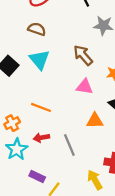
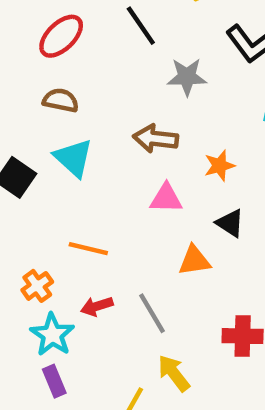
brown arrow: (83, 55) -> (155, 139), turned -35
purple rectangle: (37, 176) -> (54, 381), moved, turned 49
yellow arrow: (95, 180) -> (174, 373), moved

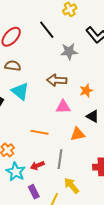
orange line: (88, 249) -> (39, 132), moved
red arrow: (97, 306) -> (37, 165), moved
gray line: (152, 313) -> (60, 159), turned 42
purple rectangle: (54, 381) -> (34, 192), moved

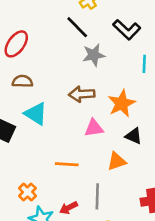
black line: (47, 30) -> (77, 27), moved
orange star: (86, 91) -> (122, 103), size x1.5

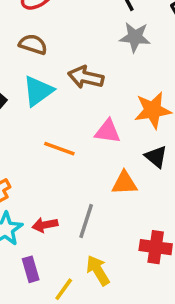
brown arrow: (82, 94) -> (86, 77), moved
cyan triangle: (36, 114) -> (38, 91), turned 35
orange line: (67, 164) -> (59, 149), moved

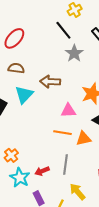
gray star: (135, 37) -> (74, 53), turned -30
orange line: (59, 149) -> (62, 133), moved

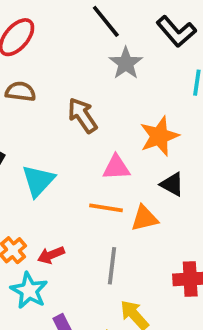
brown arrow: (50, 82) -> (82, 115), turned 54
cyan triangle: (24, 95) -> (38, 181), moved
red arrow: (42, 171) -> (51, 255), moved

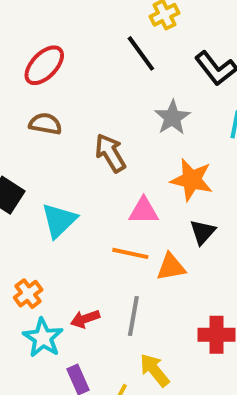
gray star: (126, 63) -> (172, 118), moved
orange star: (159, 136) -> (192, 180), turned 30
black triangle: (172, 184) -> (203, 232), turned 40
red arrow: (51, 255) -> (85, 319), moved

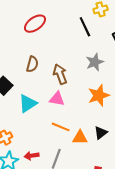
brown semicircle: (45, 124) -> (32, 64), moved, turned 84
orange star: (192, 180) -> (99, 95), turned 30
pink triangle: (144, 211) -> (57, 99), moved
black triangle: (203, 232) -> (101, 133), moved

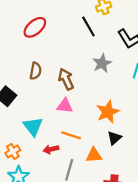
orange star: (99, 95) -> (108, 112), moved
cyan triangle: (28, 103) -> (33, 126), moved, turned -30
orange triangle: (80, 138) -> (94, 155), moved
red arrow: (32, 156) -> (51, 149), moved

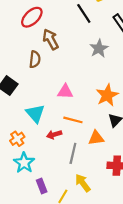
brown arrow: (66, 79) -> (51, 39), moved

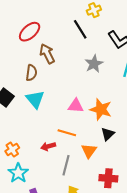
pink triangle: (65, 92) -> (76, 106), moved
orange star: (107, 95) -> (101, 109), turned -30
cyan triangle: (35, 113) -> (35, 99), moved
orange triangle: (96, 138) -> (89, 151), turned -49

